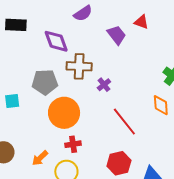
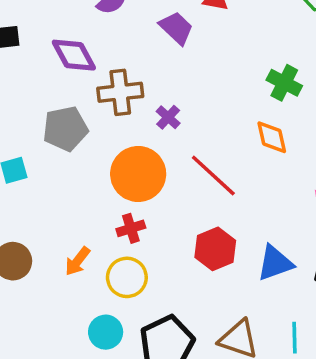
orange circle: (64, 113) -> (138, 174), moved

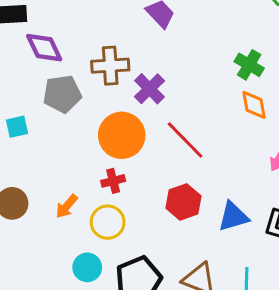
purple diamond: (74, 55) -> (44, 48), moved
purple cross: (168, 117) -> (150, 89), size x1.5
orange diamond: (272, 137) -> (254, 105), moved

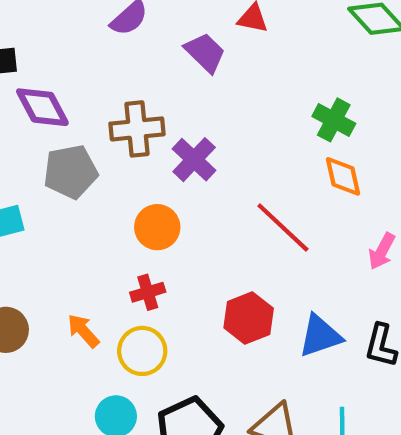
orange circle: (122, 135) -> (157, 227), size x0.7
red line: (185, 140) -> (283, 227), moved
orange arrow: (67, 206) -> (83, 331), turned 100

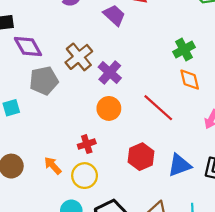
green cross: (334, 120) -> (184, 49), turned 35
brown cross: (137, 129) -> (79, 57), turned -32
orange circle: (157, 227) -> (109, 108), moved

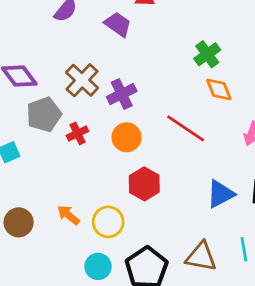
purple cross: (110, 73) -> (122, 94), turned 30
red cross: (87, 144) -> (78, 133), moved
red hexagon: (141, 157) -> (144, 184), moved

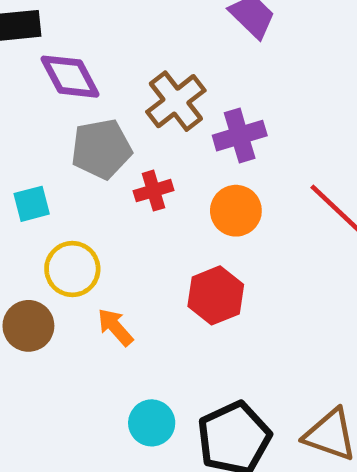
red hexagon: (144, 184) -> (216, 295), moved
yellow circle: (108, 222) -> (72, 269), moved

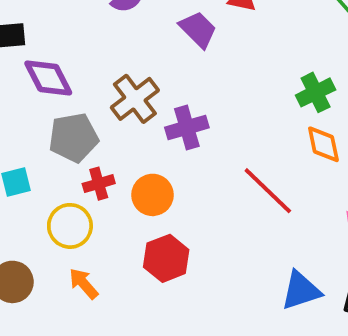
red cross: (154, 191) -> (99, 184), moved
orange circle: (236, 211) -> (153, 195), moved
yellow circle: (72, 269) -> (70, 226), moved

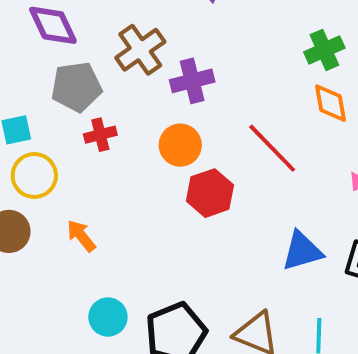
orange circle: (153, 195) -> (180, 145), moved
yellow circle: (70, 226) -> (34, 175), moved
red hexagon: (166, 258) -> (210, 193), moved

